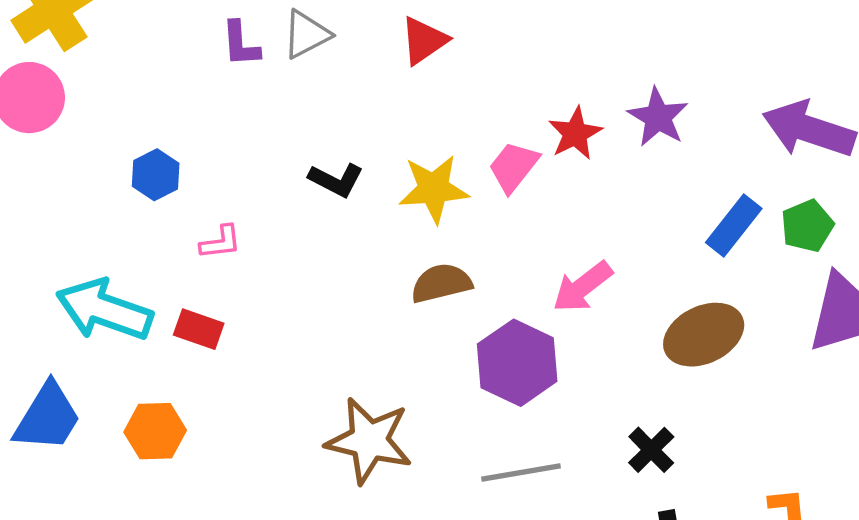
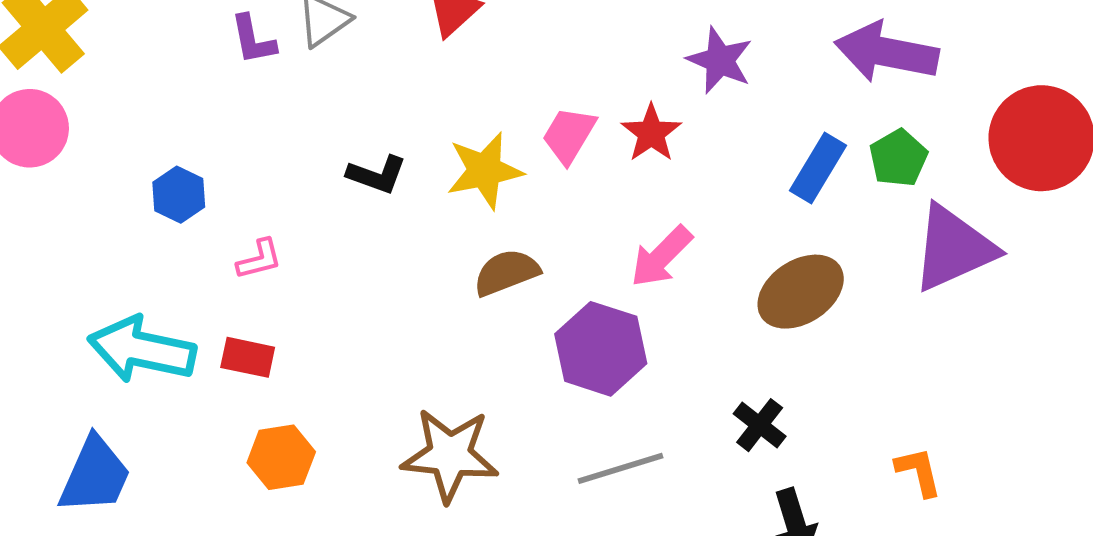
red star: (575, 133) -> (651, 133), moved
orange hexagon: (155, 431) -> (281, 457), moved

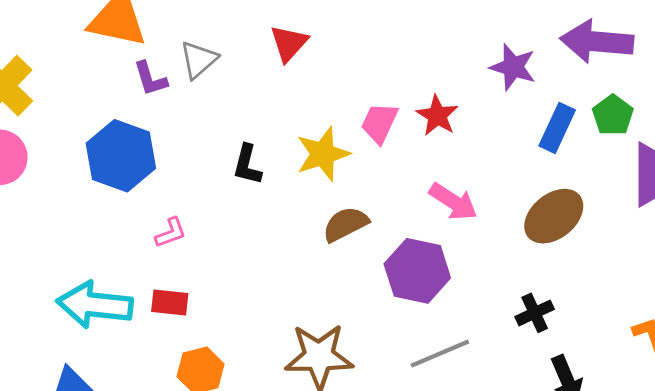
purple star: (720, 60) -> (513, 67), moved
black L-shape: (377, 175) -> (247, 165), turned 90
blue hexagon: (179, 195) -> (121, 156), moved, size x1.8
pink arrow: (661, 257) -> (453, 202), turned -96
black cross: (760, 425) -> (535, 313), turned 33

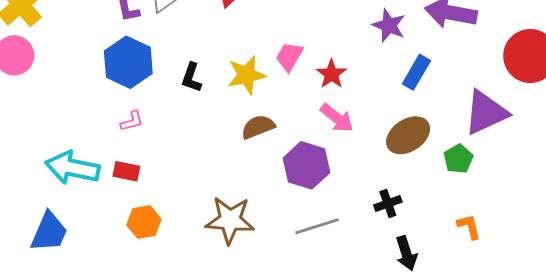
red star: (437, 115) -> (331, 74), moved
green pentagon: (613, 115) -> (458, 159), moved
blue hexagon: (121, 156) -> (128, 62), moved

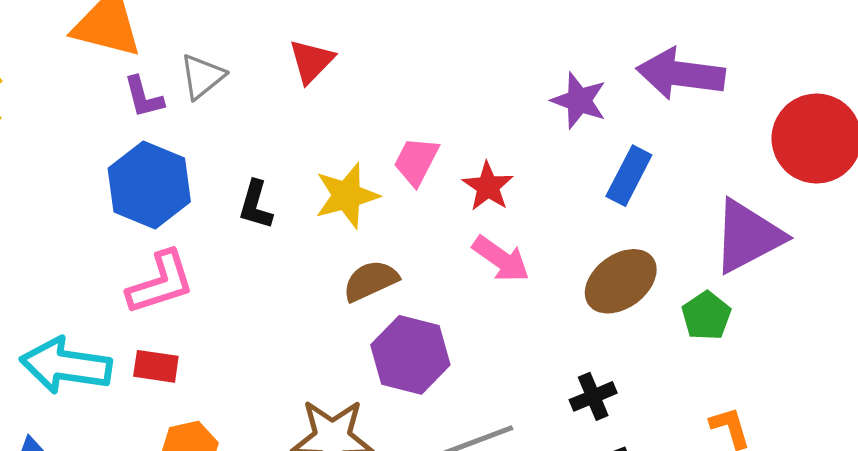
pink L-shape: (132, 121) -> (161, 283), size x1.8
purple hexagon: (306, 165) -> (410, 355), moved

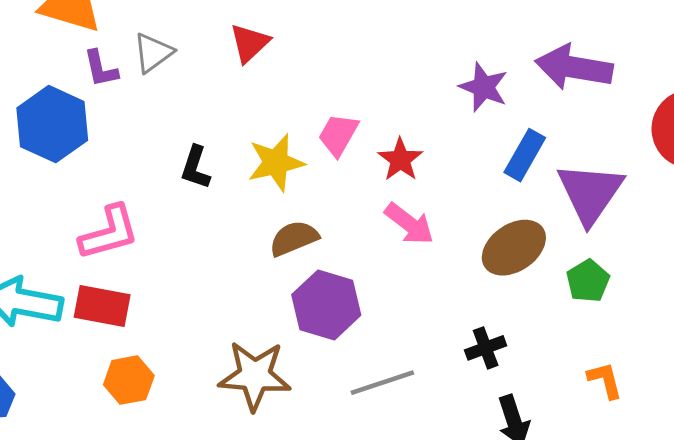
blue hexagon: (149, 185) -> (52, 124), moved
purple triangle: (748, 236) -> (590, 193), moved, turned -30
red rectangle: (156, 366) -> (102, 306), size x1.4

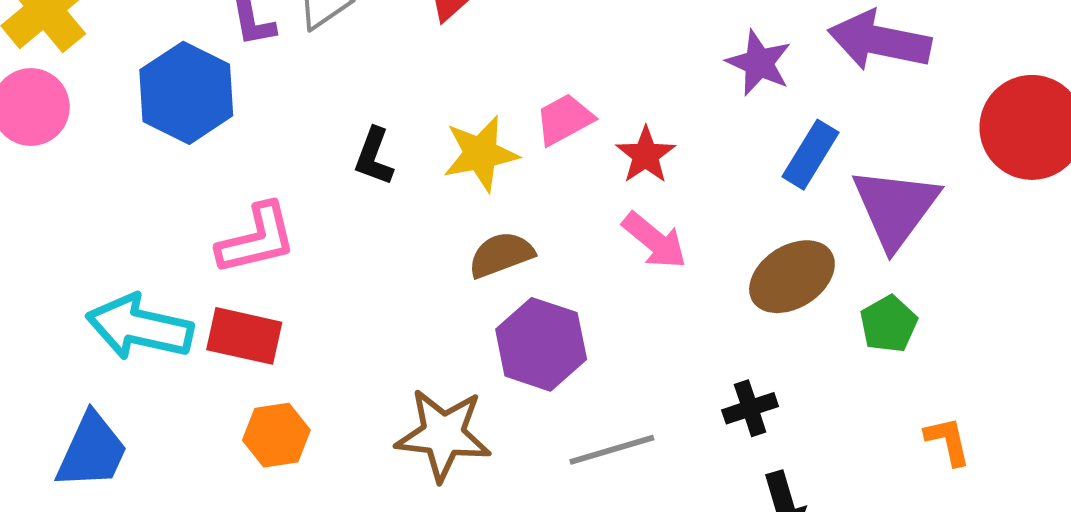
pink trapezoid: (338, 135) -> (564, 119), turned 30
orange L-shape: (605, 380) -> (948, 441), moved

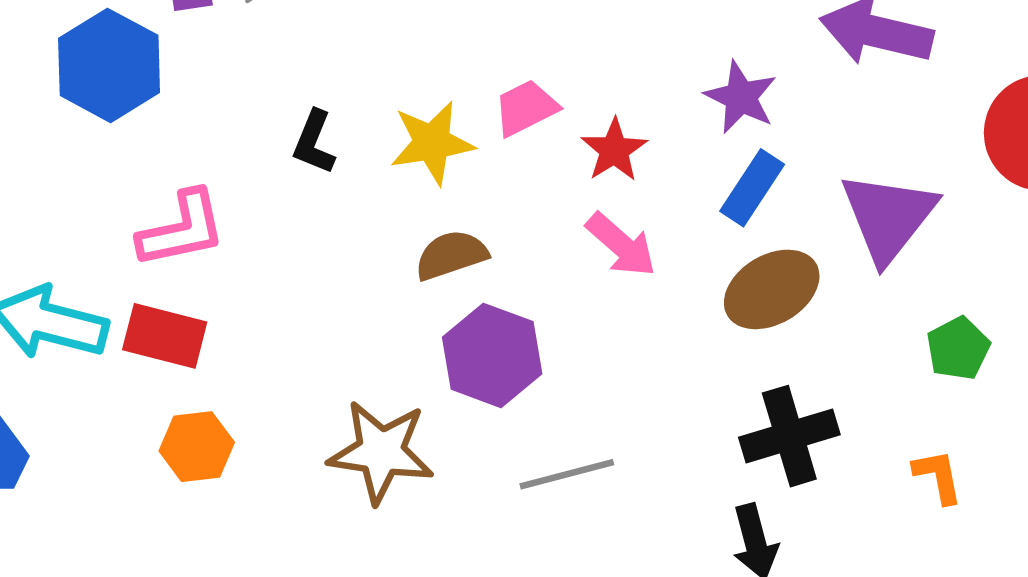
purple star: (759, 63) -> (741, 97), moved
blue rectangle: (810, 155) -> (752, 188), moved
green pentagon: (889, 324) -> (958, 348), moved
black cross: (750, 408) -> (789, 436), moved, size x1.6

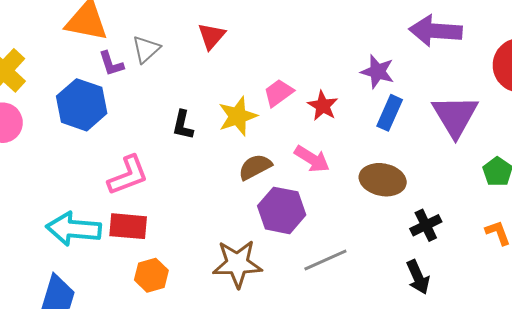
pink arrow: (621, 245) -> (312, 159), moved
brown ellipse: (772, 289) -> (383, 180), moved, turned 51
black cross: (789, 436) -> (426, 225), size x0.7

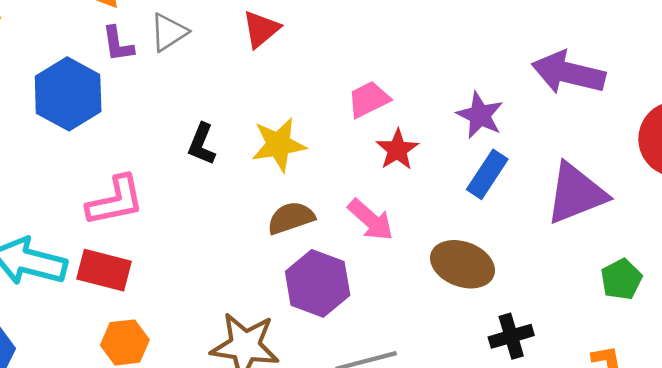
pink trapezoid: (278, 93) -> (369, 99), moved
purple triangle: (455, 116) -> (576, 193), turned 30

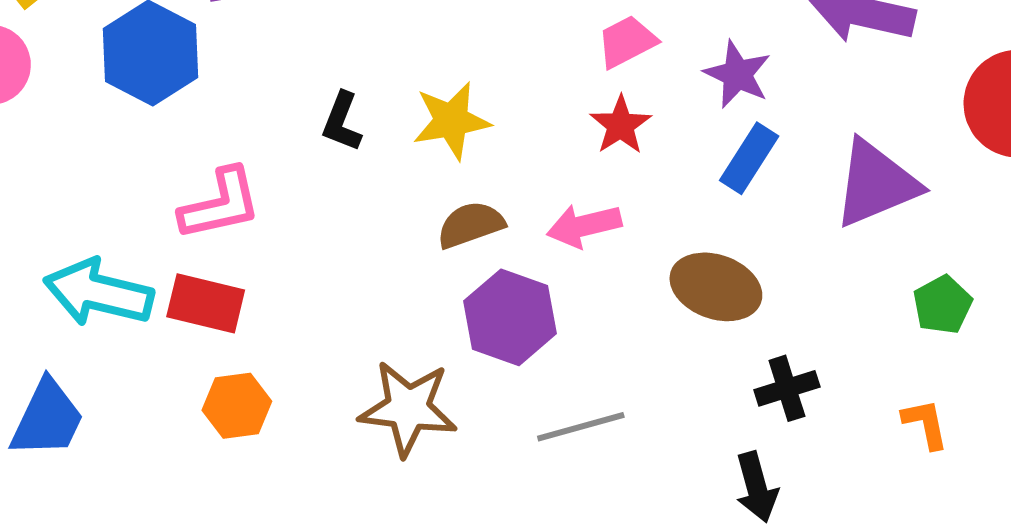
pink trapezoid: (369, 99) -> (627, 42), moved
pink arrow: (371, 220) -> (584, 226), turned 126

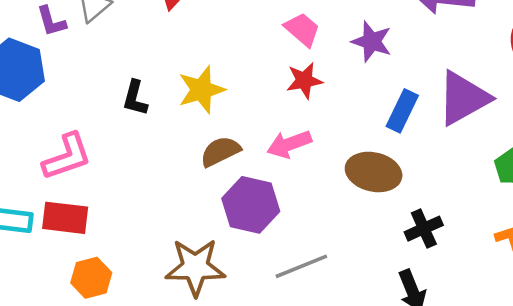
pink trapezoid: (627, 42) -> (302, 29), turned 75
red star: (621, 125) -> (304, 81), turned 30
blue rectangle: (749, 158) -> (402, 111), moved

